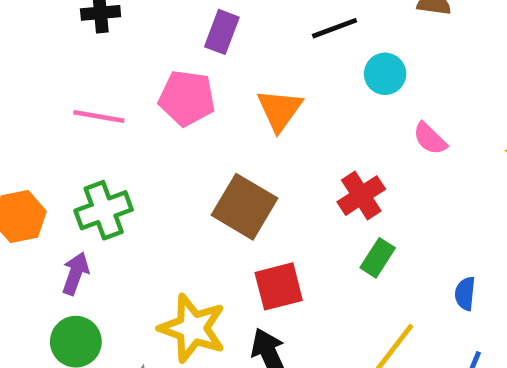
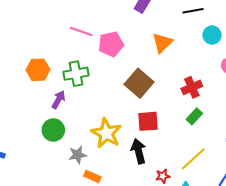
pink pentagon: (187, 98) -> (111, 44), moved, turned -30

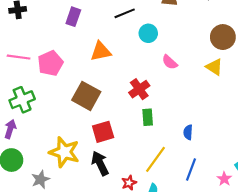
orange triangle: (162, 43) -> (101, 51), turned 45
green rectangle: (194, 116) -> (148, 117), turned -35

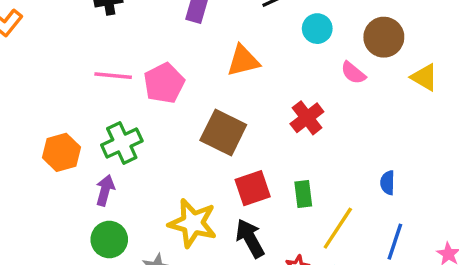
brown circle: (223, 37) -> (384, 37), moved
green rectangle: (148, 117) -> (303, 194), moved

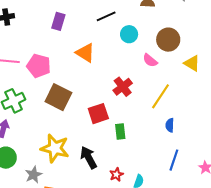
orange triangle: (243, 61) -> (85, 53), turned 45
pink pentagon: (164, 83) -> (39, 66), turned -30
brown square: (223, 132) -> (58, 97), moved
red square: (253, 188) -> (98, 114), moved
yellow line: (338, 228) -> (160, 96), moved

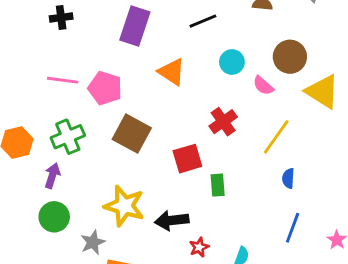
purple rectangle: (58, 21) -> (135, 26), size x1.5
cyan circle: (129, 34) -> (232, 62), moved
yellow triangle: (192, 63) -> (322, 92), size x1.5
black arrow: (89, 157) -> (172, 220), turned -70
red star: (116, 175) -> (199, 247), moved

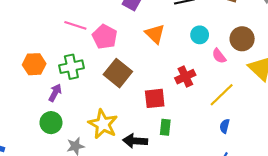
green rectangle: (218, 185) -> (165, 127), moved

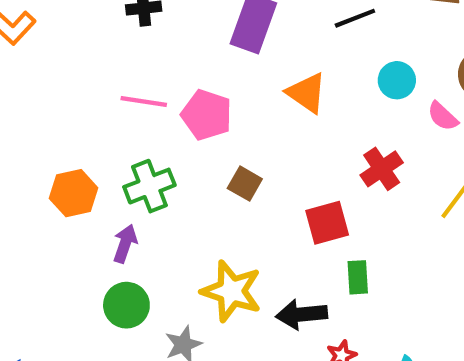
brown square: (118, 73) -> (245, 184), size x0.6

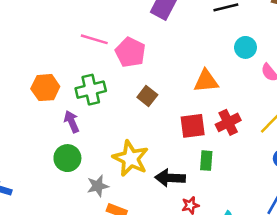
orange triangle: (307, 93) -> (206, 81), moved, turned -48
red cross: (382, 169) -> (228, 122), moved
purple arrow: (125, 244) -> (72, 122), turned -50

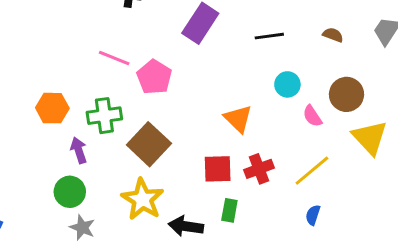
orange triangle: (206, 81) -> (238, 119), turned 44
brown square: (147, 96) -> (149, 144), moved, size x1.8
gray star: (98, 186) -> (82, 228), moved, turned 30

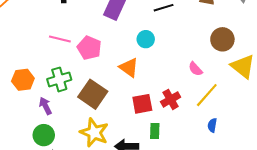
cyan circle: (287, 84) -> (146, 39), moved
pink semicircle: (312, 116) -> (195, 69), moved
orange triangle: (238, 119) -> (129, 68), moved

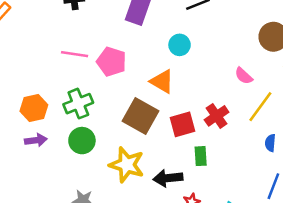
brown square: (93, 94) -> (141, 116), moved
purple arrow: (45, 106) -> (36, 140), moved, turned 114
green circle: (44, 135) -> (82, 141), moved

